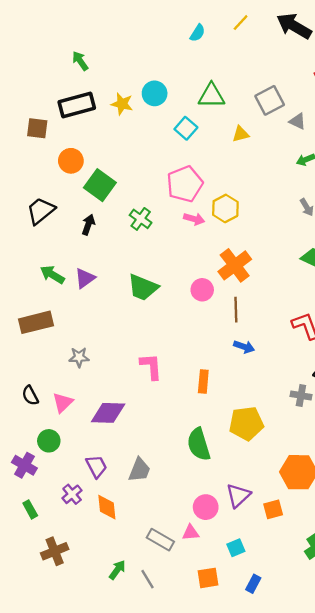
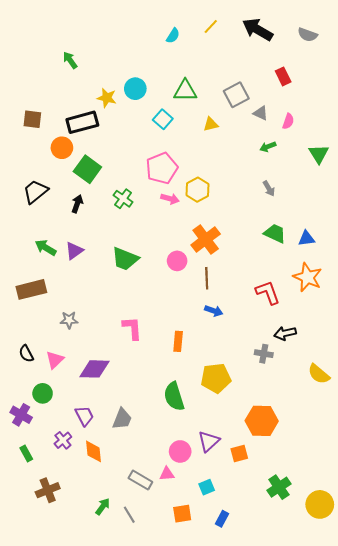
black rectangle: (77, 105) -> (82, 122), moved

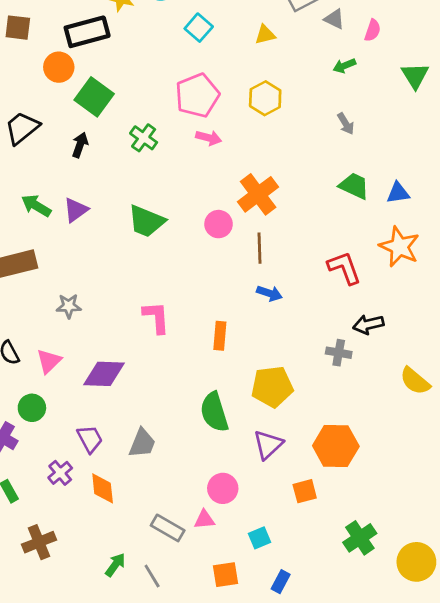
yellow hexagon: (197, 190) -> (265, 98), moved
purple triangle: (209, 441) -> (268, 445), moved

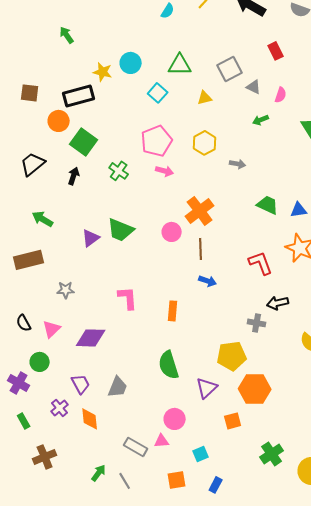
gray arrow: (346, 124) -> (238, 164), moved, turned -49
purple triangle: (76, 210) -> (91, 238), moved
yellow pentagon: (272, 387) -> (232, 356), moved

